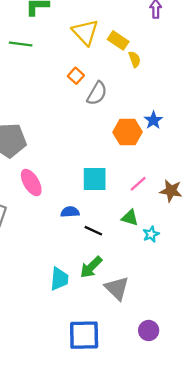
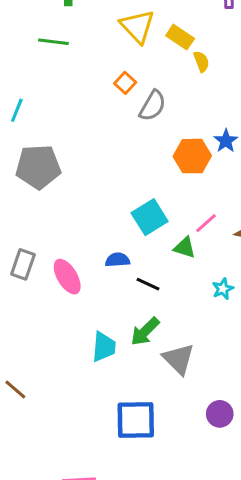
cyan square: (95, 179) -> (150, 217), turned -32
pink ellipse: (31, 183) -> (67, 277), moved
green triangle: (130, 218) -> (185, 248), moved

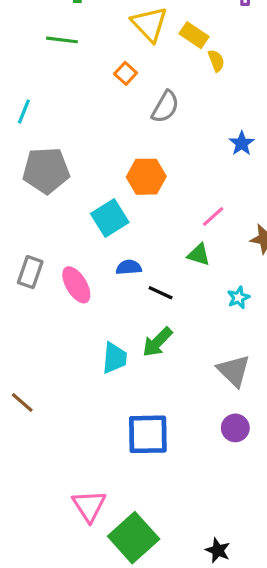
orange square: (125, 83) -> (126, 73), moved
orange hexagon: (192, 156) -> (146, 177), moved
cyan square: (150, 217) -> (110, 218), moved
pink line: (206, 223) -> (213, 216), moved
gray triangle: (179, 359) -> (234, 371), moved

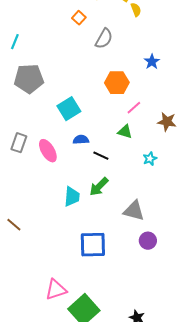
orange hexagon: (146, 177) -> (117, 83), moved
gray triangle: (234, 371) -> (134, 211), moved, turned -30
pink triangle: (89, 506) -> (56, 290), turned 45

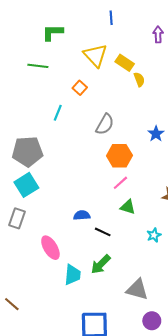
gray semicircle: (104, 39) -> (105, 124), moved
cyan line: (15, 42) -> (58, 113), moved
pink line: (134, 108) -> (120, 183), moved
cyan square: (69, 109) -> (26, 185), moved
pink ellipse: (48, 151) -> (50, 248), moved

